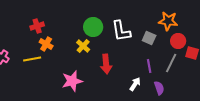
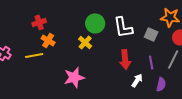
red arrow: (106, 64) -> (125, 59), moved
purple semicircle: (159, 88) -> (161, 84), turned 32

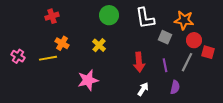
red cross: (39, 22) -> (52, 16), moved
green circle: (95, 23) -> (109, 15), moved
white L-shape: (123, 27) -> (145, 18), moved
white arrow: (137, 80) -> (143, 89), moved

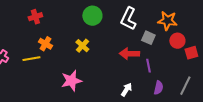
white L-shape: (145, 18) -> (128, 19), turned 35
red square: (208, 52) -> (191, 53), turned -32
red arrow: (139, 62) -> (129, 54), moved, turned 96
gray line: (187, 62) -> (185, 86), moved

